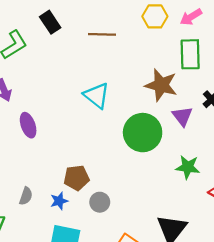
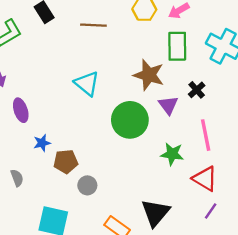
gray semicircle: (26, 196) -> (17, 178), turned -42
blue star: (59, 201) -> (42, 143), moved

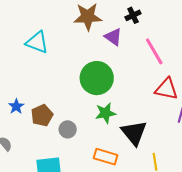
black cross: (197, 90) -> (133, 15), turned 35
green circle: (130, 120) -> (97, 78), moved
green star: (172, 154) -> (105, 113), moved

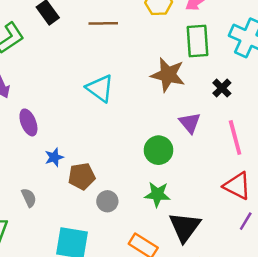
black cross: (133, 15) -> (222, 88), turned -35
purple triangle: (113, 37) -> (190, 123), moved
green circle: (97, 78) -> (159, 150), size x0.7

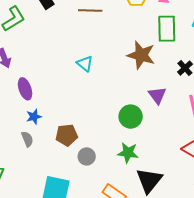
cyan triangle: (100, 88) -> (85, 64), size x0.7
blue star: (54, 157) -> (34, 117), moved
gray semicircle: (29, 198) -> (27, 139), moved

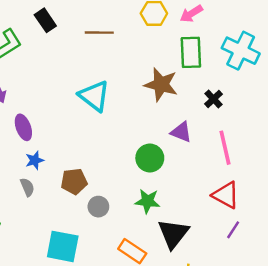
cyan triangle: (85, 64) -> (94, 96), size x1.6
purple triangle: (157, 95) -> (181, 132), turned -30

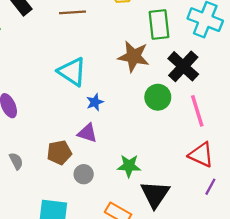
black cross: (214, 99) -> (183, 66), size x1.8
purple triangle: (181, 132) -> (87, 133), moved
green circle: (150, 158) -> (158, 97), moved
blue star: (35, 160) -> (95, 102), moved

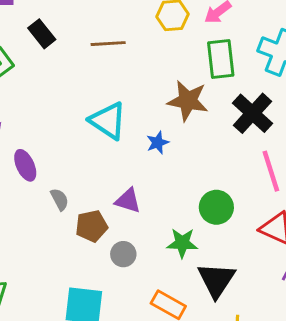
green circle: (158, 97) -> (216, 207), moved
blue star: (95, 102) -> (158, 143), moved
gray semicircle: (16, 161) -> (60, 199), moved

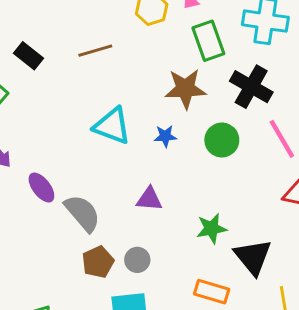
blue star: (158, 143) -> (165, 136), turned 30
gray semicircle: (60, 199) -> (82, 213), size x1.8
green circle: (216, 207) -> (222, 140), moved
brown pentagon: (92, 226) -> (98, 262), moved
gray circle: (123, 254) -> (137, 260), moved

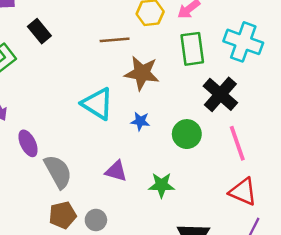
brown line: (95, 51) -> (115, 40), moved
brown star: (185, 89) -> (142, 73), moved
green star: (211, 228) -> (161, 185), moved

